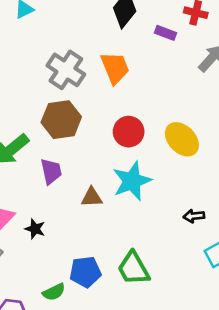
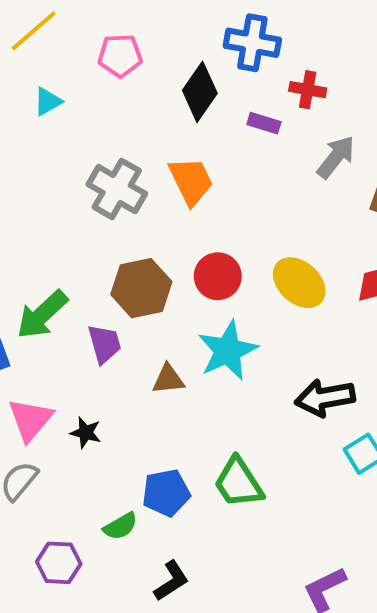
brown hexagon: (61, 120) -> (141, 288), moved
black arrow: (194, 216) -> (325, 398), size x1.8

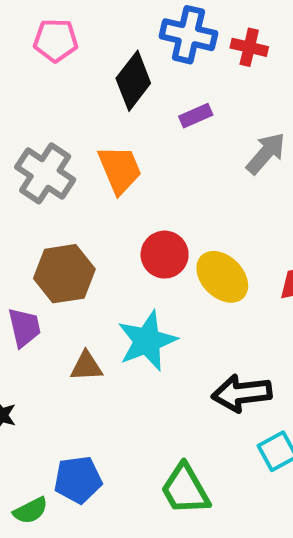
red cross: (308, 90) -> (249, 47), moved
purple rectangle: (264, 123) -> (196, 116), turned -44
red circle: (218, 276) -> (165, 255), moved
green trapezoid: (238, 483) -> (185, 489), moved

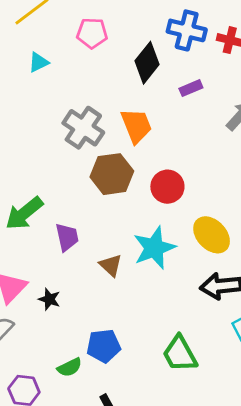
brown hexagon: (64, 274) -> (112, 174), moved
yellow ellipse: (222, 277) -> (212, 235), moved
brown triangle: (86, 366) -> (111, 265), turned 45

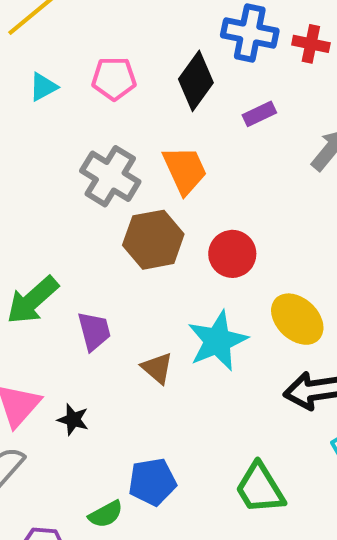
pink pentagon: (92, 33) -> (114, 78), moved

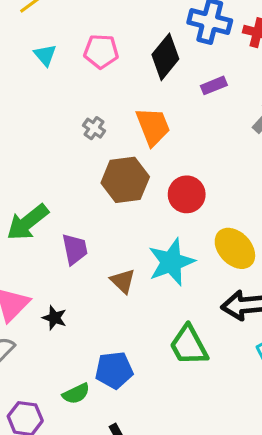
cyan triangle: (43, 87) -> (45, 55), turned -45
gray cross: (110, 176) -> (94, 128), size x0.5
green trapezoid: (260, 488) -> (189, 345), moved

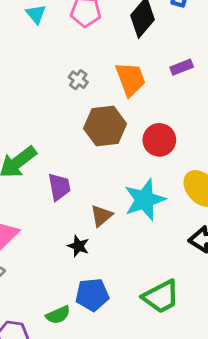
purple rectangle: (214, 85) -> (182, 67), moved
brown triangle: (123, 281) -> (101, 216), turned 35
black star: (54, 318) -> (78, 246), moved
green trapezoid: (189, 345) -> (161, 297), moved, turned -90

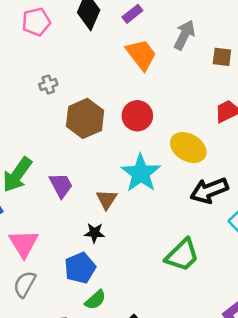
purple rectangle: (182, 67) -> (132, 14), moved
orange trapezoid: (130, 79) -> (141, 55), moved
gray cross: (78, 80) -> (48, 84), turned -36
blue pentagon: (92, 295) -> (80, 268), moved

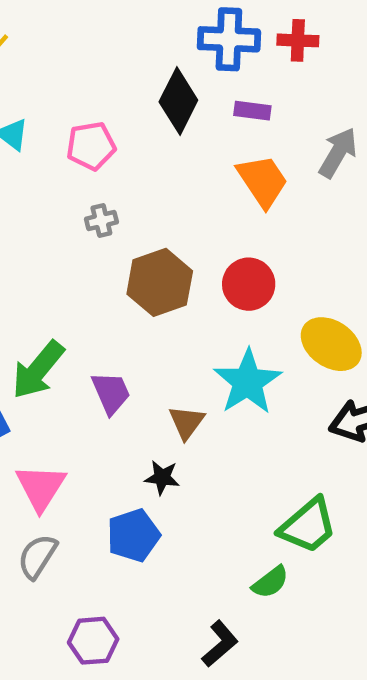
purple rectangle: (132, 14) -> (252, 111), turned 42
pink pentagon: (36, 22) -> (91, 146), moved
green semicircle: (95, 300) -> (270, 582), moved

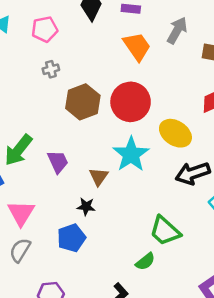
red circle: (249, 284) -> (131, 102), size x1.4
green trapezoid: (308, 526) -> (165, 231), turned 84

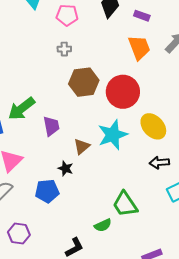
black arrow: (193, 173) -> (159, 163), size x0.7

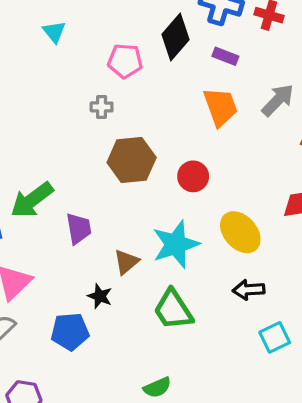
pink pentagon: (67, 15) -> (125, 61), moved
red circle: (123, 92) -> (193, 176), size x0.6
green trapezoid: (125, 204) -> (173, 310), moved

